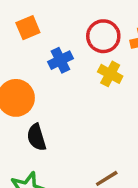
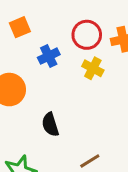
black semicircle: (36, 137) -> (50, 124), moved

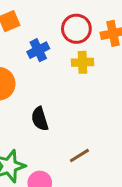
yellow cross: (93, 68) -> (83, 62), turned -30

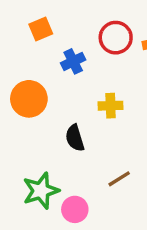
yellow cross: (83, 62) -> (111, 106), moved

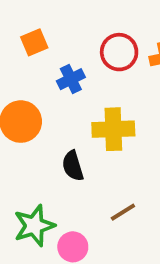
yellow cross: (111, 106) -> (113, 129), size x1.5

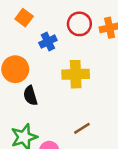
orange square: (34, 42) -> (24, 18), turned -30
black semicircle: (73, 166) -> (30, 96), moved

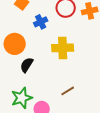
black semicircle: (30, 96) -> (27, 65), turned 49

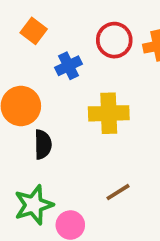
black semicircle: (27, 65) -> (43, 144), turned 147

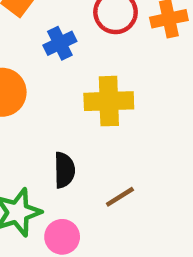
black semicircle: (43, 144) -> (64, 170), moved

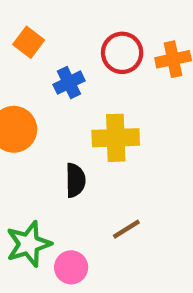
black semicircle: (64, 170) -> (75, 180), moved

